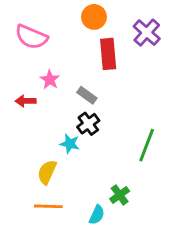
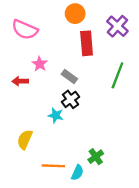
green line: (147, 145) -> (117, 75), moved
yellow semicircle: (47, 172) -> (25, 139), moved
orange line: (48, 206) -> (53, 166), moved

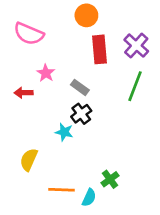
purple cross: (117, 26) -> (136, 46), moved

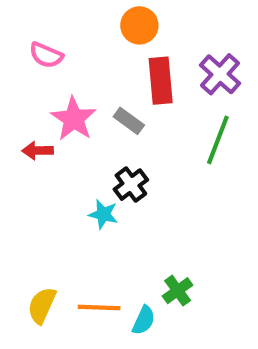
pink semicircle: (29, 34) -> (46, 55), size x0.7
pink star: (46, 73) -> (74, 119), size x1.5
gray rectangle: (80, 87) -> (129, 121), moved
yellow semicircle: (29, 160) -> (42, 305), moved

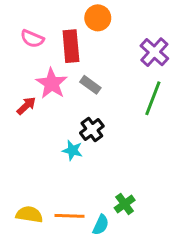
red rectangle: (161, 81) -> (71, 46), moved
red arrow: (38, 151) -> (26, 106), turned 138
yellow semicircle: (42, 305) -> (29, 214), turned 75

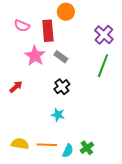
red arrow: (26, 106) -> (16, 87), moved
cyan star: (72, 150) -> (58, 115), moved
green cross: (125, 204) -> (87, 148), moved

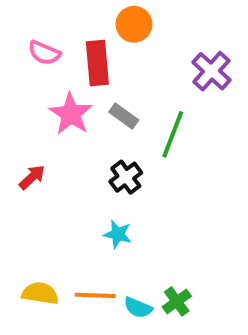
green line: (103, 66) -> (173, 134), moved
cyan semicircle: (68, 151) -> (138, 308), turned 88

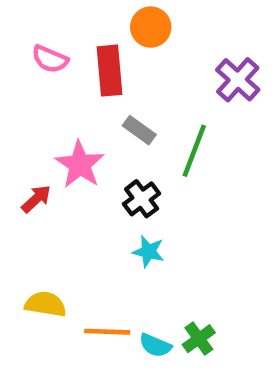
pink star: (71, 114) -> (80, 164), moved
cyan star: (118, 234) -> (148, 252), moved
yellow semicircle: (40, 293) -> (45, 304), moved

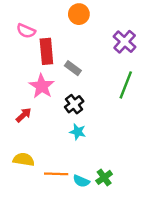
red rectangle: (109, 71) -> (46, 51), moved
green line: (194, 151) -> (126, 85), moved
red arrow: (36, 199) -> (24, 115), moved

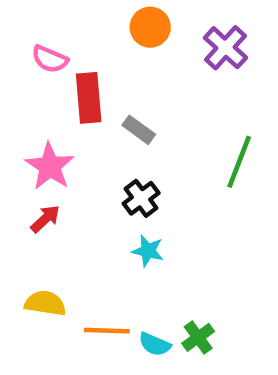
purple cross: (125, 42) -> (225, 48), moved
pink star: (42, 86) -> (50, 166), moved

